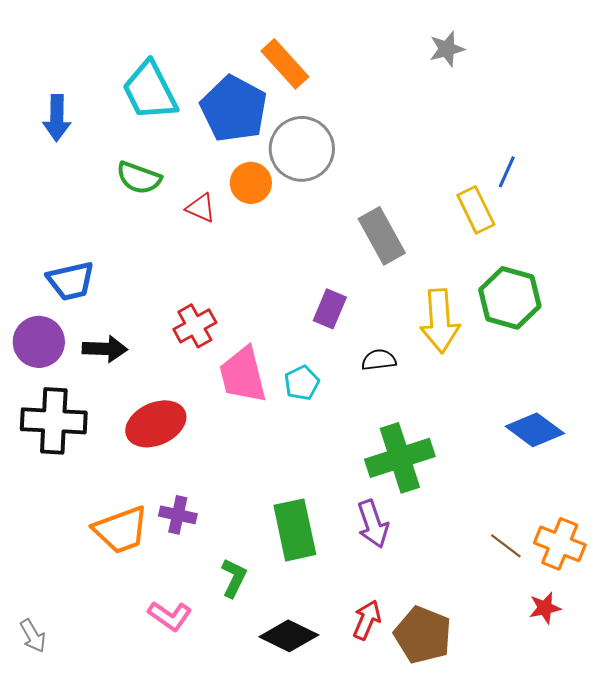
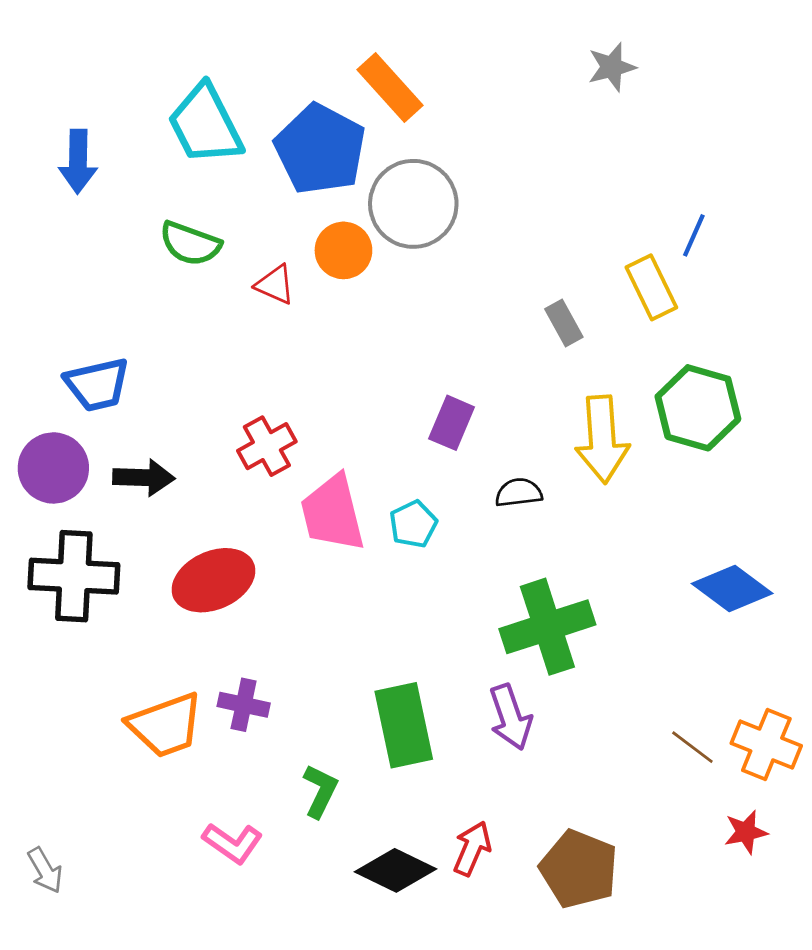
gray rectangle: (382, 236) -> (564, 323), moved, size x0.6
red arrow: (367, 620) -> (472, 848), moved

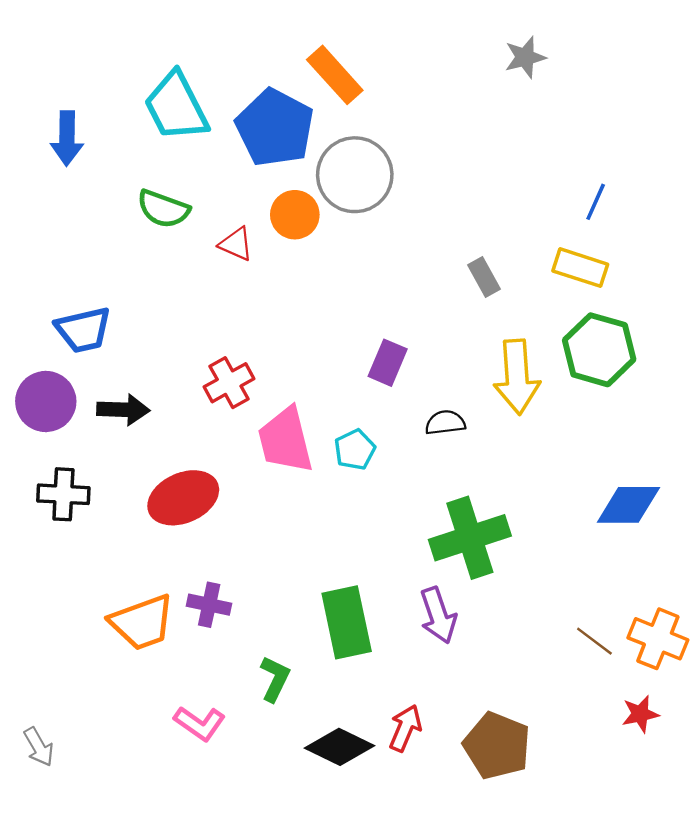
yellow rectangle: (651, 287) -> (580, 268), moved, turned -46
black cross: (74, 576) -> (63, 494), size x0.7
blue diamond: (732, 588) -> (628, 505), turned -36

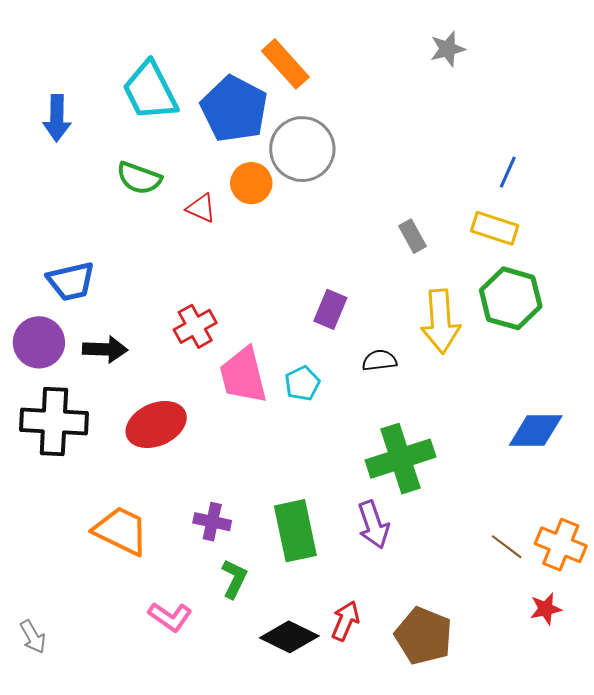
black cross: (63, 494) -> (54, 421), size x1.5
purple cross: (209, 605) -> (212, 522), moved
orange trapezoid: (142, 622) -> (121, 531), turned -134

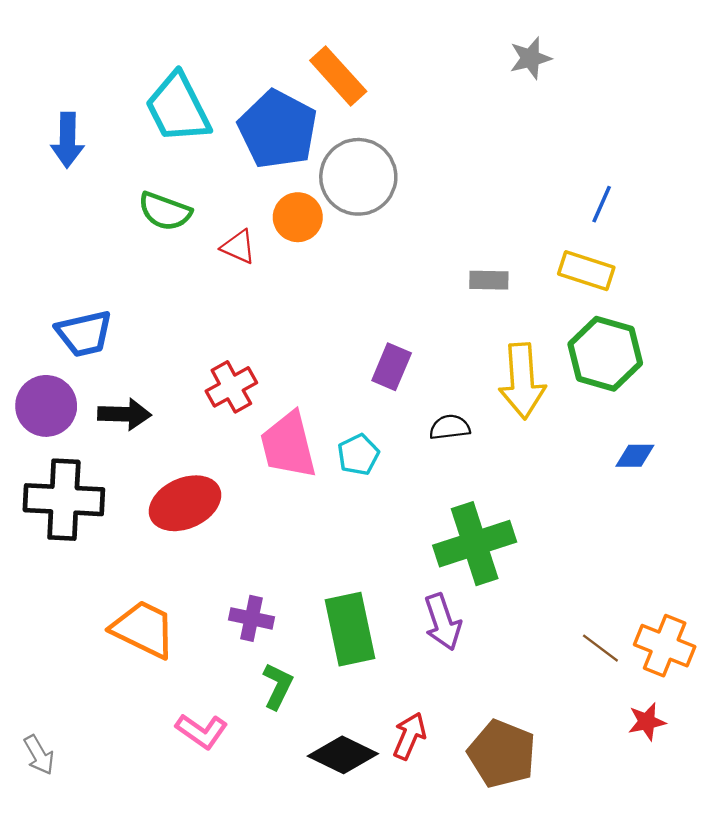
gray rectangle: (413, 236) -> (489, 280), turned -60
blue diamond: (536, 431) -> (635, 456), moved, size x0.6

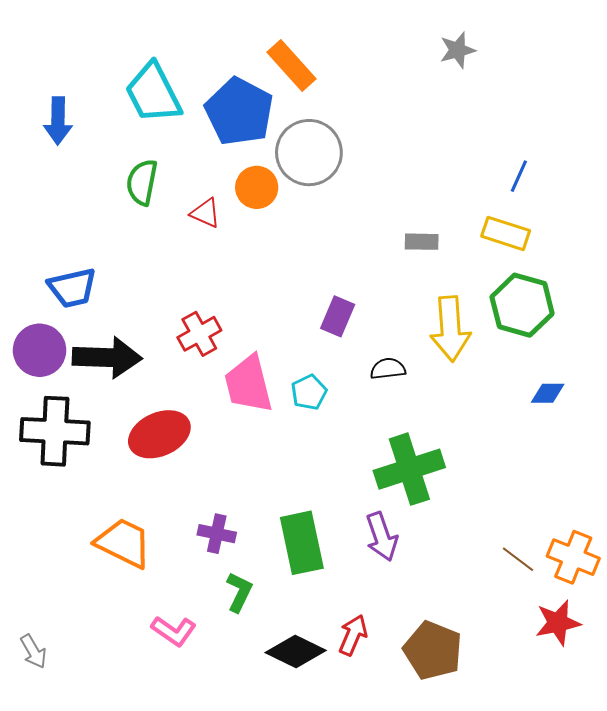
green semicircle: (165, 211) -> (142, 182), turned 81
black arrow: (124, 414) -> (107, 357), size x1.5
red star: (647, 722) -> (558, 623), size x1.4

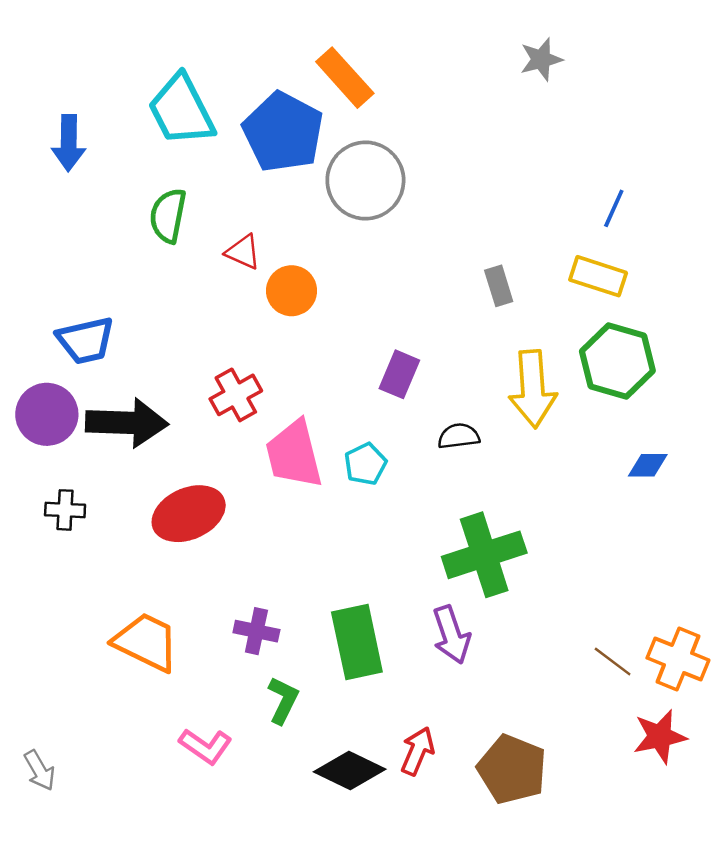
orange circle: (257, 187) -> (292, 291), moved
gray rectangle: (422, 242) -> (499, 286), turned 72
black cross: (55, 431) -> (65, 510), size x0.5

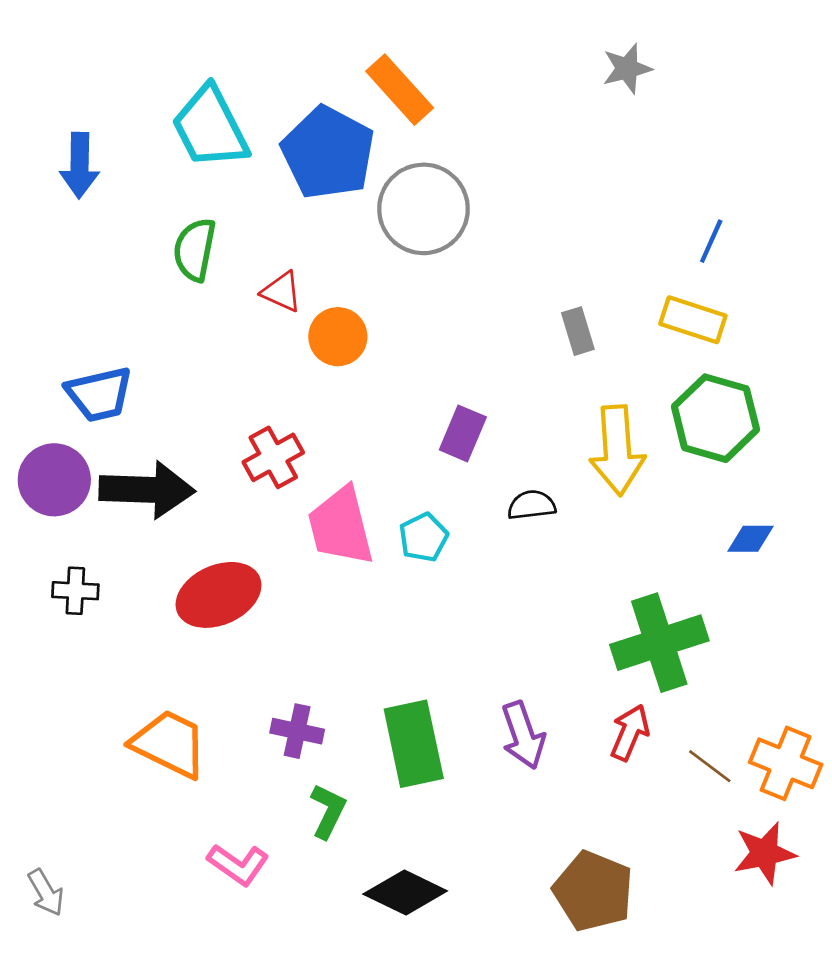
green cross: (484, 555) -> (659, 643), moved
red arrow: (418, 751) -> (630, 732), moved

